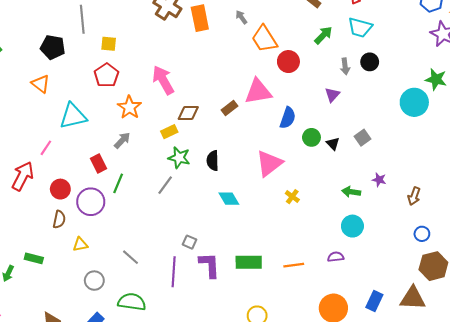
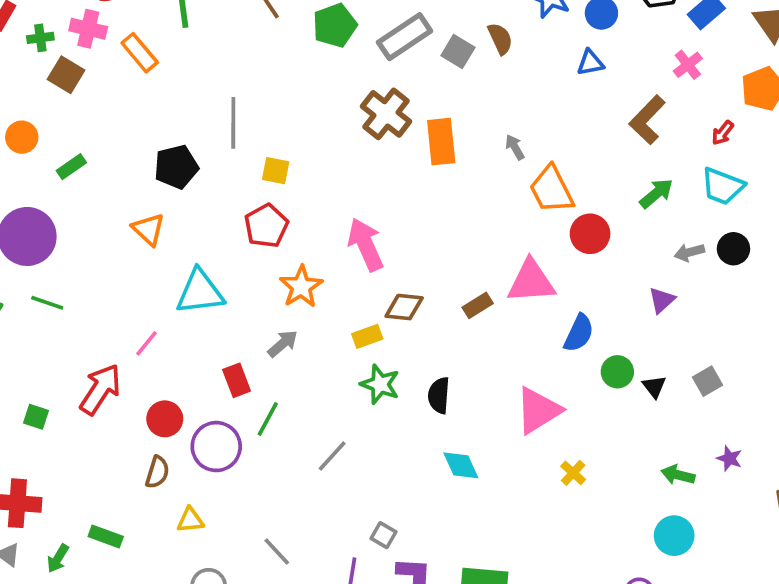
black pentagon: (53, 47) -> (176, 167), turned -30
gray arrow: (345, 66) -> (689, 252), turned 77
gray line: (165, 185) -> (332, 456), moved

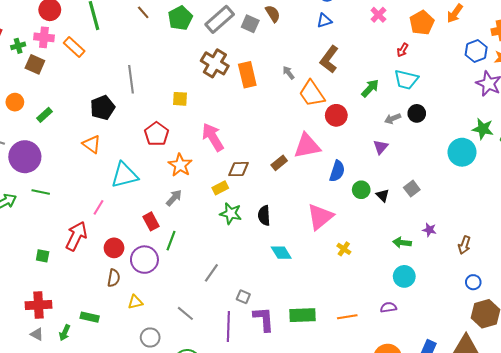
brown L-shape: (647, 120) -> (329, 59), moved
yellow square: (276, 171) -> (180, 99), moved
gray line: (332, 456) -> (211, 273), moved

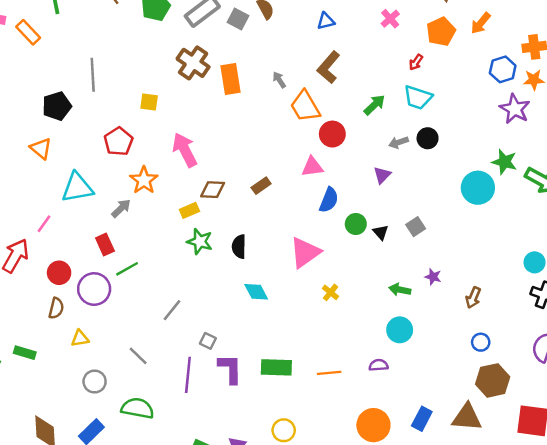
pink triangle: (307, 146) -> (312, 167), moved, size x0.7
gray arrow: (174, 198) -> (121, 208), moved
green line: (171, 241) -> (127, 269), turned 36

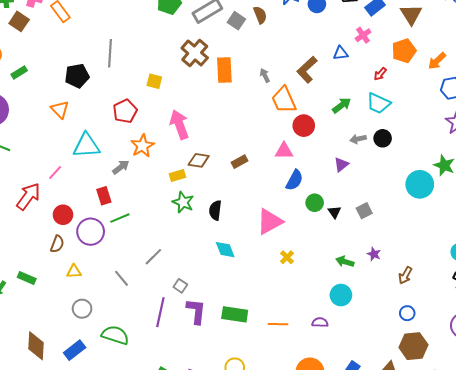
blue triangle: (326, 21) -> (341, 53), moved
orange arrow: (481, 23) -> (437, 61), moved
gray line: (138, 356) -> (122, 278), moved

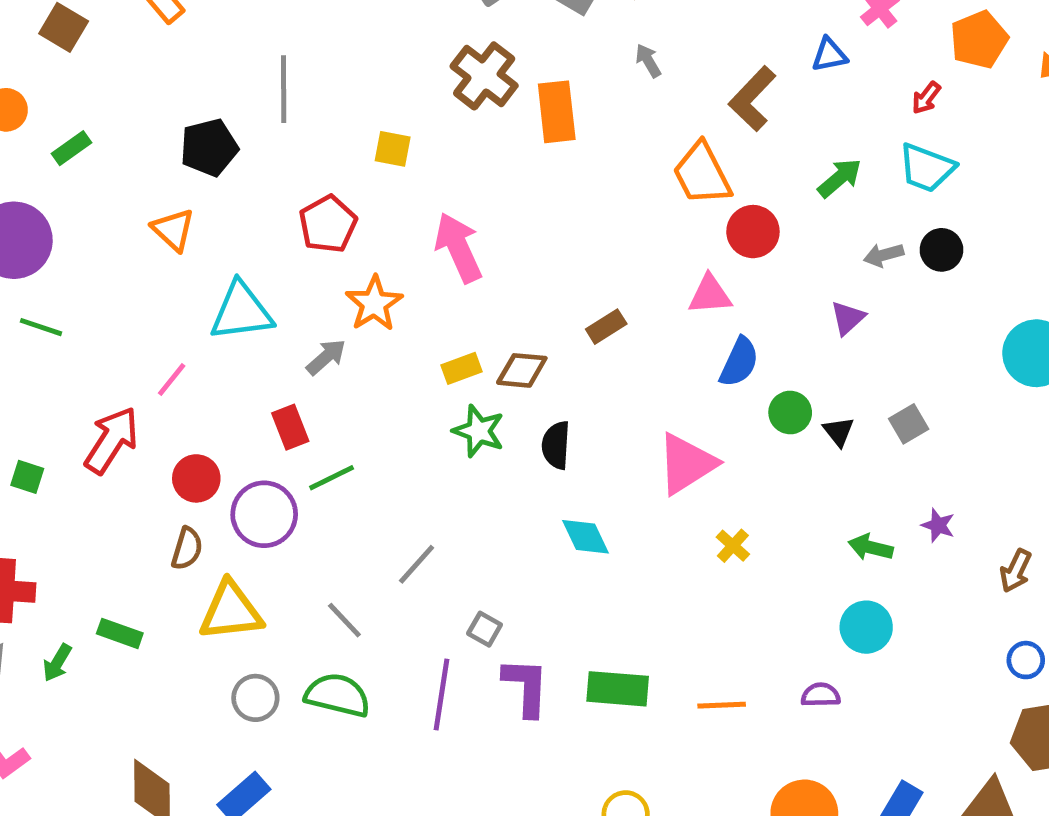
gray arrow: (265, 75) -> (648, 61), moved
brown diamond: (199, 160) -> (522, 370), moved
yellow triangle: (74, 271) -> (231, 611), size x1.8
green semicircle: (115, 335) -> (338, 695), moved

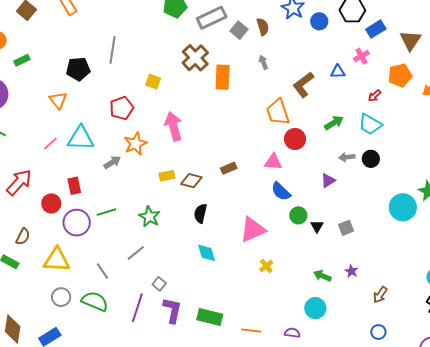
blue semicircle: (739, 362) -> (281, 191), turned 100
pink line: (172, 380) -> (50, 144), moved
red rectangle: (290, 427) -> (74, 186), moved
green star: (479, 431) -> (149, 217), moved
brown semicircle: (187, 549) -> (23, 236), moved

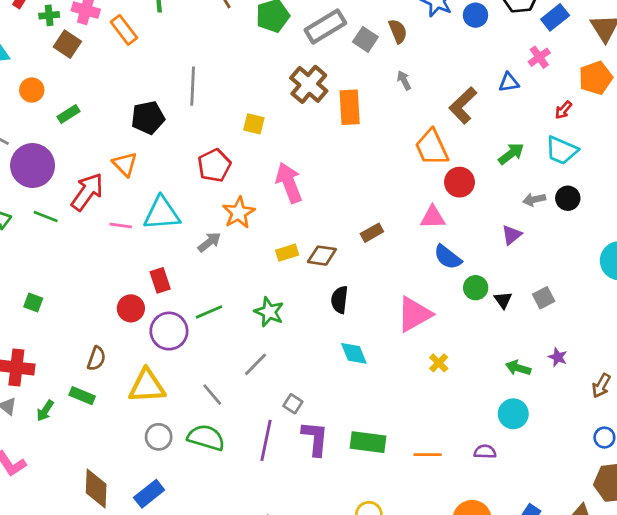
pink line: (50, 144) -> (121, 225), turned 56
red arrow: (19, 182) -> (87, 192), moved

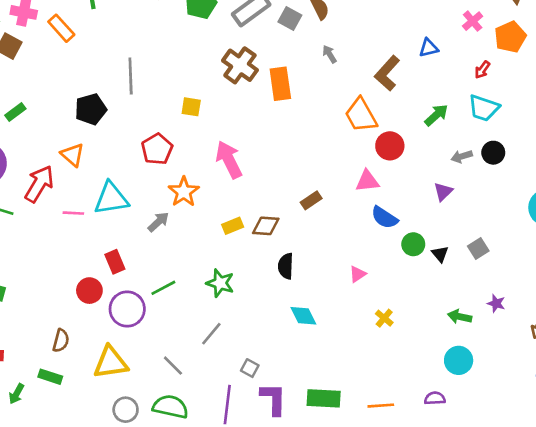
pink cross: (539, 57) -> (473, 21), moved
pink triangle: (414, 314) -> (357, 274), size x0.5

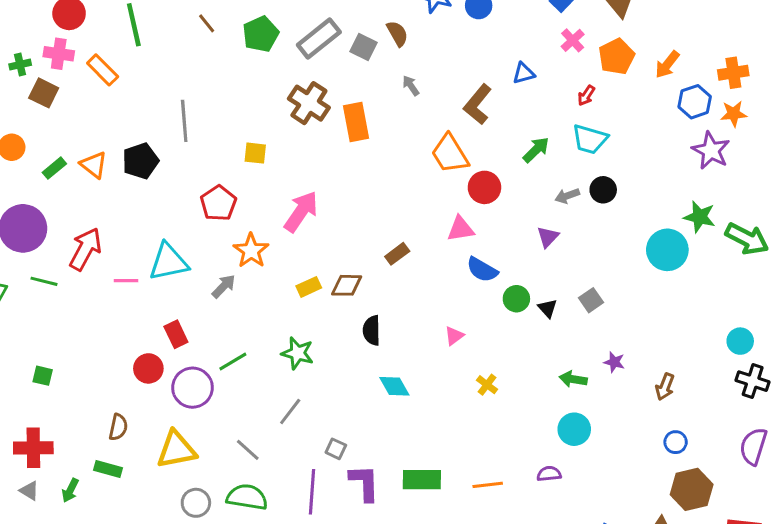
orange triangle: (73, 155) -> (94, 165), moved
pink arrow: (229, 160) -> (301, 212), turned 63

